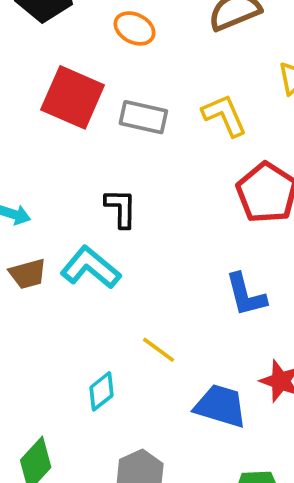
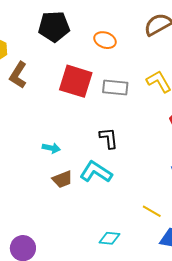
yellow line: (159, 350) -> (152, 211), moved
cyan diamond: (101, 391) -> (109, 238), turned 50

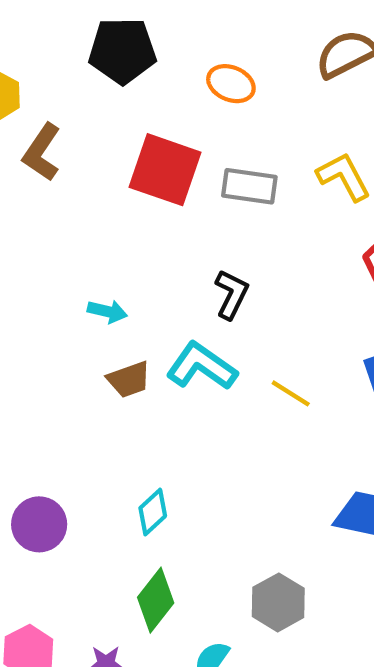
black L-shape: (109, 138) -> (231, 294), turned 30
yellow line: (152, 211) -> (291, 393), moved
cyan diamond: (109, 238) -> (153, 512), moved, turned -50

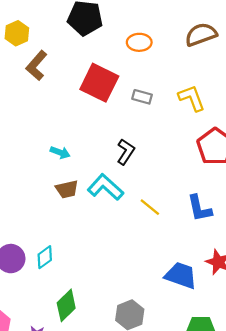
orange ellipse: (231, 84) -> (139, 42), turned -30
gray rectangle: (249, 186) -> (142, 97), size x0.7
cyan diamond: (153, 512) -> (45, 257), moved

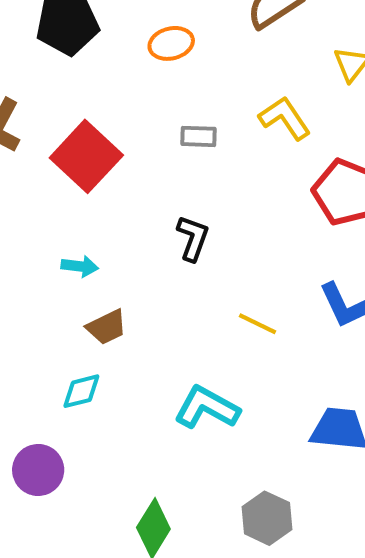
red square: (99, 83) -> (86, 156), moved, turned 30
cyan L-shape: (105, 187) -> (207, 408), moved
cyan diamond: (45, 257) -> (81, 391), moved, turned 35

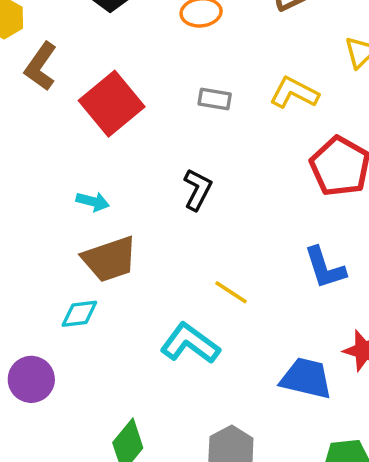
yellow L-shape: (285, 118) -> (294, 93), turned -36
yellow line: (257, 324) -> (231, 292), moved
brown trapezoid: (107, 327) -> (110, 259), size x1.5

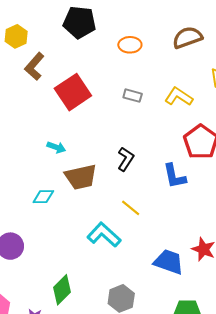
black L-shape: (197, 190) -> (126, 159), moved
brown trapezoid: (110, 259) -> (81, 177), moved
blue L-shape: (325, 268) -> (175, 176), moved
cyan diamond: (79, 314) -> (43, 197), moved

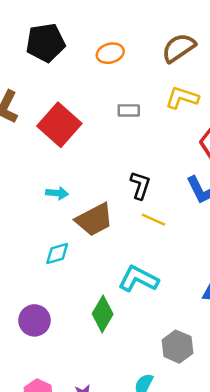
brown semicircle: (187, 38) -> (179, 48), moved
yellow line: (131, 208) -> (154, 220), moved
green diamond: (62, 290) -> (103, 314), moved

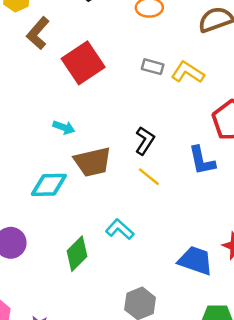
yellow L-shape: (182, 98) -> (188, 72), moved
cyan diamond: (57, 254) -> (49, 185), size x1.4
cyan L-shape: (138, 279) -> (120, 229), size x0.7

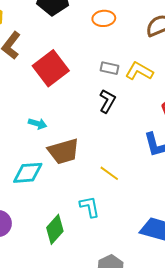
black L-shape: (145, 141) -> (107, 101), moved
yellow line: (149, 177) -> (109, 173), moved
cyan L-shape: (120, 229) -> (90, 207), turned 40

